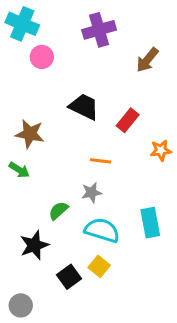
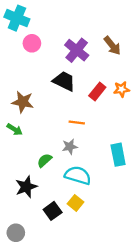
purple cross: (99, 30) -> (77, 50), moved, turned -35
brown arrow: (147, 60) -> (112, 46), turned -78
orange star: (161, 150) -> (121, 89), moved
cyan rectangle: (150, 223) -> (118, 155), moved

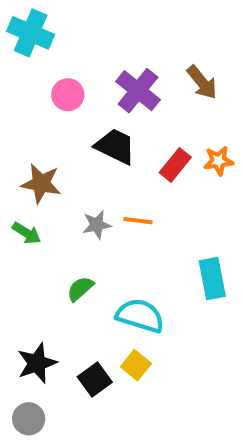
pink circle: (32, 43) -> (68, 95), moved
gray star: (70, 147) -> (97, 225), moved
black star: (26, 187) -> (37, 363), moved

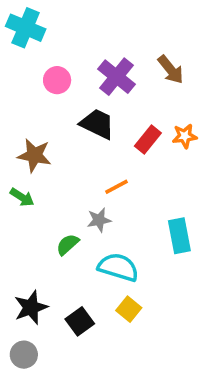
orange line: (138, 221) -> (116, 187), turned -35
gray star: (97, 225) -> (99, 220), moved
yellow square: (136, 365) -> (129, 309), moved

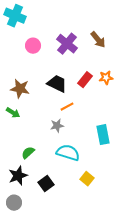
black trapezoid: (97, 124) -> (57, 84), moved
green semicircle: (68, 244) -> (28, 153), moved
yellow square: (129, 309) -> (87, 179), moved

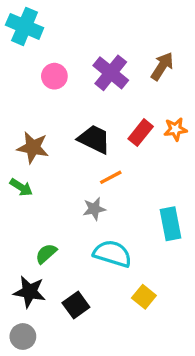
brown arrow: (98, 40) -> (162, 66), turned -108
black star: (18, 176) -> (30, 292), turned 30

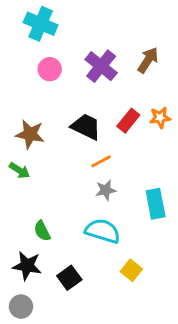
cyan cross: (25, 26) -> (41, 24), moved
gray star: (94, 209) -> (106, 190), moved
green semicircle: (46, 254) -> (42, 231), turned -75

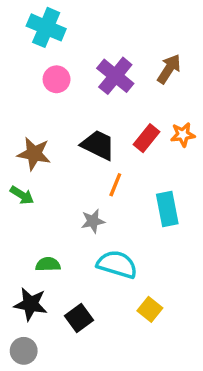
orange line: (101, 161) -> (115, 185), turned -40
gray star: (106, 190) -> (93, 221), moved
cyan rectangle: (156, 204) -> (167, 209), moved
green semicircle: (42, 231) -> (48, 264), turned 115

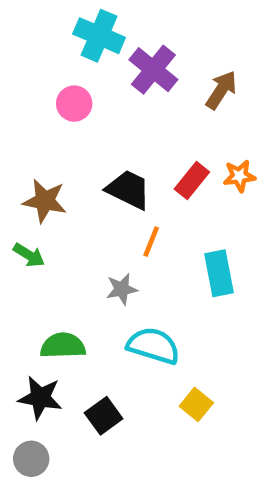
cyan cross: (46, 27) -> (99, 36), moved
purple cross: (115, 76) -> (153, 70), moved
green semicircle: (48, 264) -> (63, 346), size x1.4

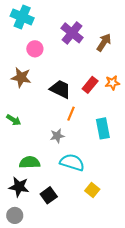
cyan cross: (99, 36) -> (22, 17), moved
brown star: (45, 201) -> (21, 77), moved

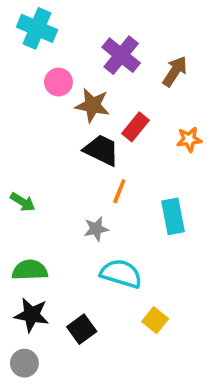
brown star: (21, 77) -> (92, 105), moved
red rectangle: (90, 85) -> (135, 127), moved
green semicircle: (30, 162) -> (30, 270), moved

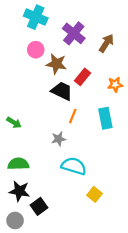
cyan cross: (37, 28) -> (36, 17), moved
cyan rectangle: (173, 216) -> (105, 118), moved
black square: (82, 329) -> (39, 206), moved

